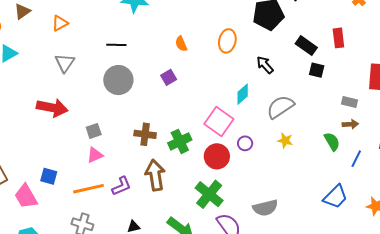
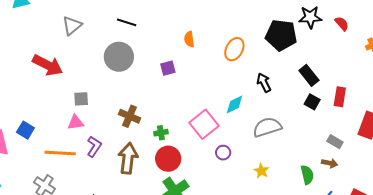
red rectangle: (338, 38) -> (340, 97), moved
green cross: (180, 141) -> (161, 133), size x0.6
yellow star: (285, 141) -> (261, 171), moved
red circle: (217, 156) -> (168, 159), moved
purple L-shape: (122, 186) -> (94, 147), moved, turned -50

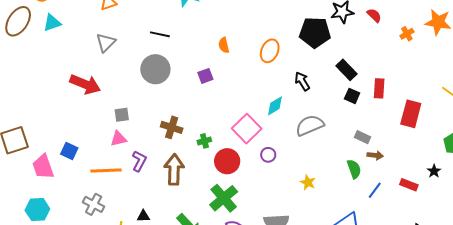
gray rectangle: (335, 142) -> (362, 137), moved
red circle: (168, 159) -> (227, 161), moved
yellow star: (261, 171) -> (308, 182), moved

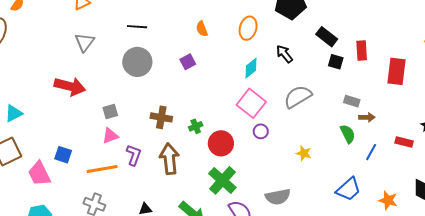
cyan triangle: (52, 23) -> (14, 113), moved
cyan diamond: (275, 106) -> (251, 68), moved
pink square: (247, 129) -> (251, 103), moved

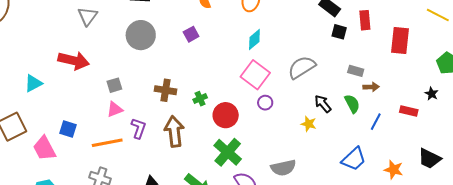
black arrow: (284, 54) -> (323, 104), moved
cyan triangle: (14, 113) -> (33, 83), moved

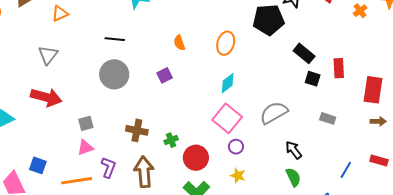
gray triangle: (88, 16) -> (48, 55), moved
brown arrow: (371, 87) -> (378, 121), moved
green semicircle: (352, 104) -> (293, 177), moved
yellow star: (309, 124) -> (238, 176), moved

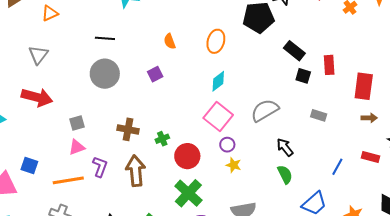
yellow star: (238, 176) -> (234, 165), moved

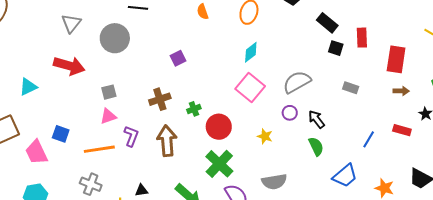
gray circle: (105, 74) -> (115, 38), moved
purple square: (155, 74) -> (178, 58), moved
brown cross: (128, 129) -> (160, 99), turned -30
purple circle: (227, 145) -> (290, 113), moved

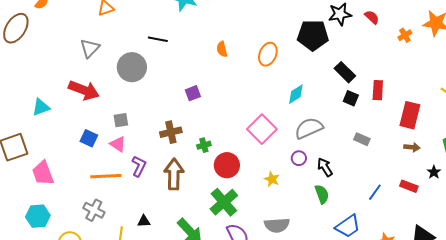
cyan diamond: (251, 52) -> (296, 94), moved
pink triangle: (108, 116) -> (118, 144), turned 48
blue square: (61, 134) -> (89, 138), moved

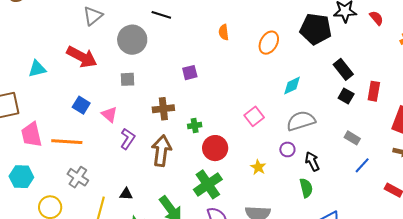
gray square: (121, 120) -> (128, 79), moved
pink square: (262, 129) -> (254, 116), size x0.7
orange line: (106, 176) -> (67, 142), moved
blue line: (375, 192) -> (362, 165), moved

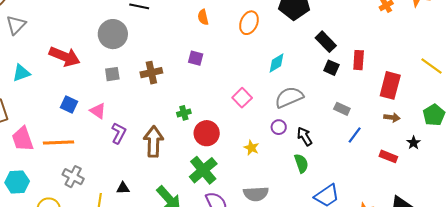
gray triangle: (93, 16) -> (16, 25), moved
purple square: (190, 73) -> (196, 58), moved, turned 35
brown cross: (163, 109) -> (151, 73), moved

